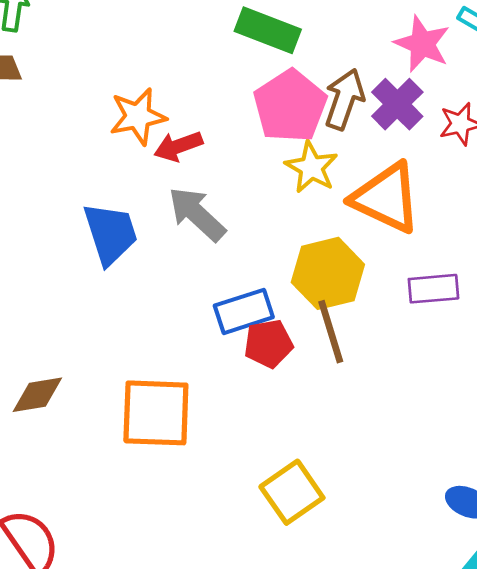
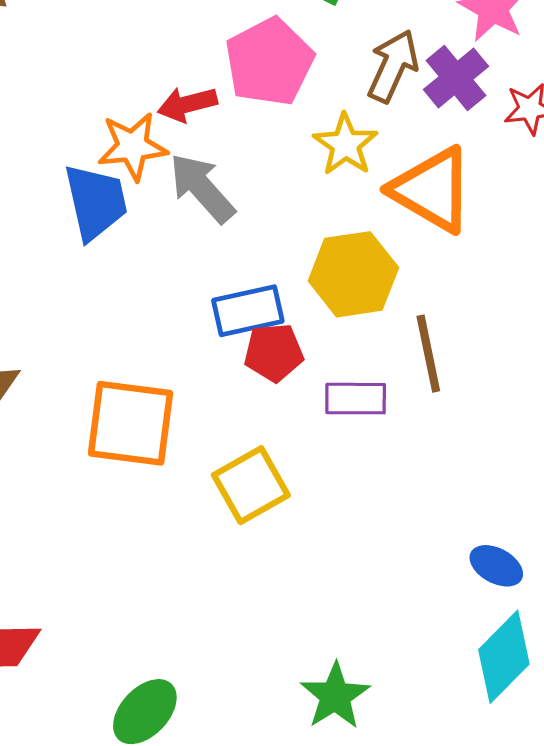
pink pentagon: (290, 106) -> (269, 62), moved
orange star: (138, 116) -> (133, 146), moved
purple rectangle: (433, 289) -> (356, 399), moved
brown line: (331, 332) -> (428, 354), moved
yellow square: (292, 492) -> (251, 485), moved

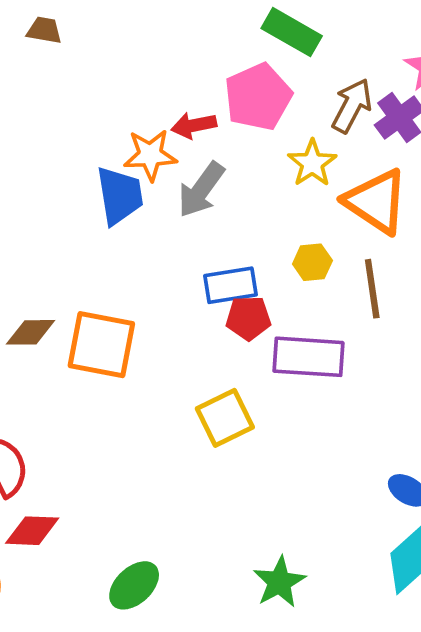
gray arrow: (202, 188) -> (201, 190), turned -106
yellow hexagon: (353, 274) -> (312, 262), size x0.6
brown line: (428, 354) -> (372, 289), moved
purple rectangle: (356, 399) -> (308, 357), size x1.5
orange square: (131, 423) -> (101, 345), moved

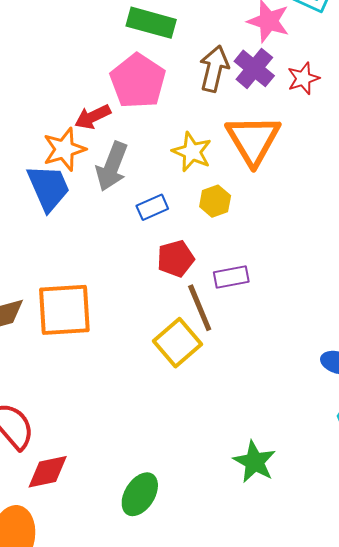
yellow star: (312, 163) -> (192, 152), moved
orange triangle: (376, 201) -> (253, 140), turned 40
blue rectangle: (230, 285) -> (152, 207), moved, size x0.7
brown line: (372, 289) -> (200, 308), moved
purple rectangle: (308, 357) -> (231, 277), size x0.6

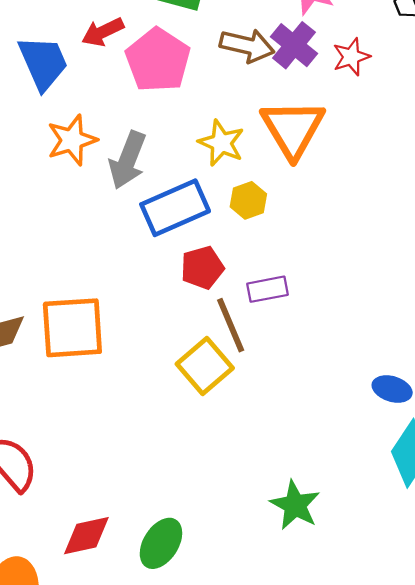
brown arrow: (214, 69) -> (247, 46), turned 90
red arrow: (93, 117) -> (103, 32), moved
blue trapezoid: (48, 188) -> (43, 63), moved
blue rectangle: (152, 207) -> (175, 208), size x1.8
red diamond: (48, 472) -> (86, 536), moved

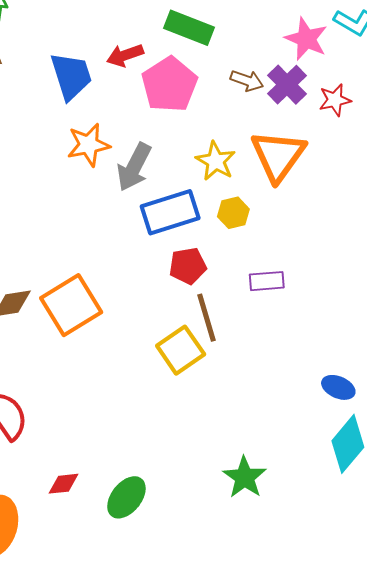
brown arrow: (247, 46) -> (247, 81), size x0.7
purple rectangle: (268, 289) -> (267, 281), moved
orange square: (72, 328) -> (71, 305), turned -34
red diamond: (86, 536) -> (64, 484), size x0.7

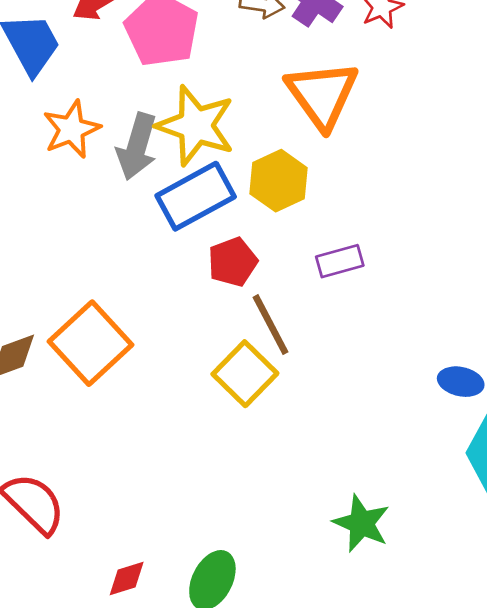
yellow star: (216, 161) -> (196, 126), moved, size x1.5
yellow hexagon: (233, 213) -> (278, 181), size x1.4

